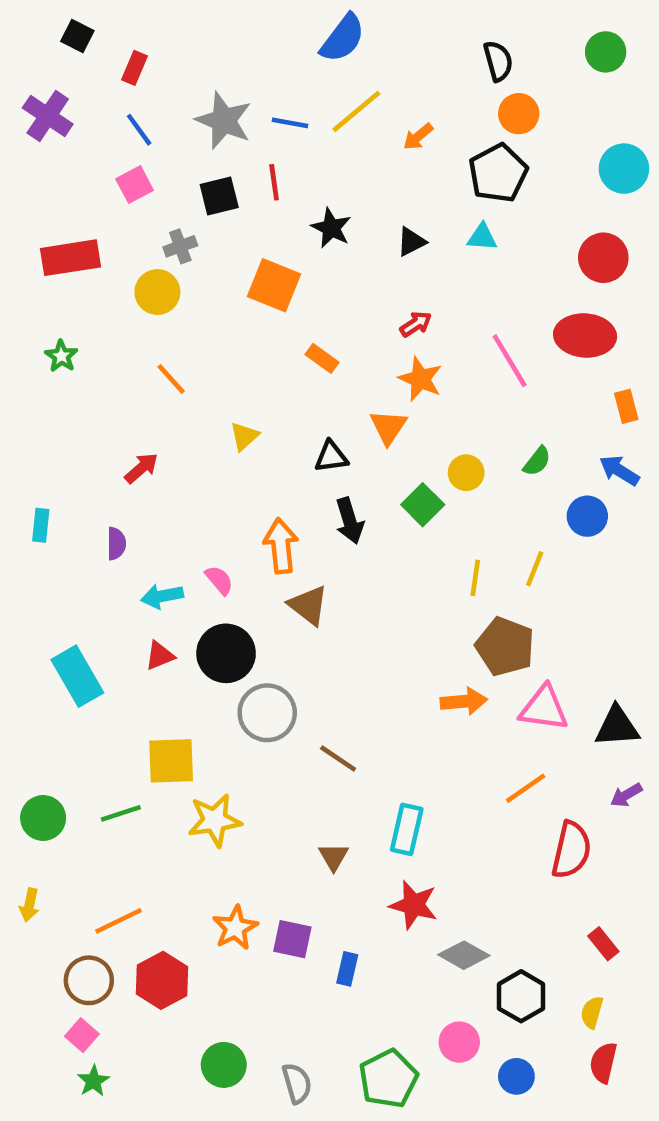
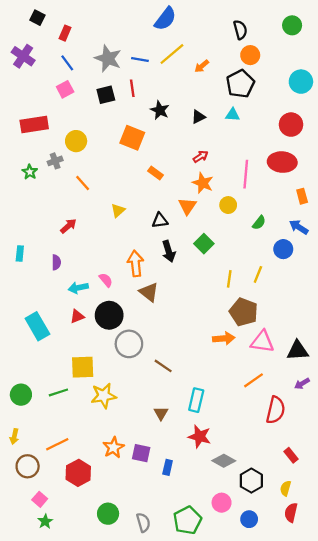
gray cross: (180, 246) -> (55, 161), moved
pink line: (510, 361) -> (246, 174), turned 36
yellow circle: (466, 473) -> (228, 205), moved
brown circle: (89, 980) -> (28, 466), moved

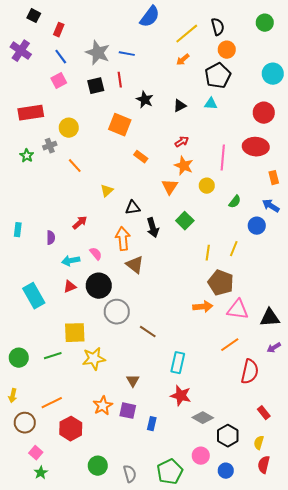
yellow line: (172, 54) -> (187, 34), moved
black triangle: (160, 220) -> (133, 208), moved
red arrow: (68, 226) -> (80, 223), moved
brown triangle: (161, 413) -> (133, 381), moved

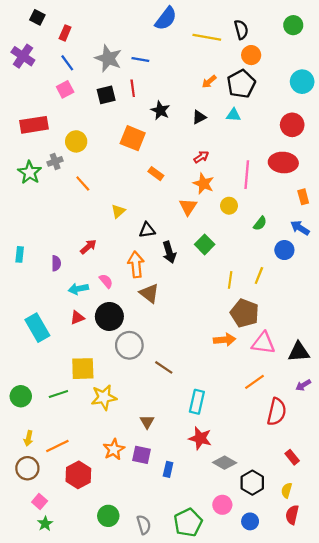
yellow line: (187, 34) -> (207, 37), turned 50
orange arrow: (183, 60) -> (209, 82), moved
green star: (27, 156) -> (30, 172), size x1.5
yellow arrow: (13, 396) -> (29, 438), moved

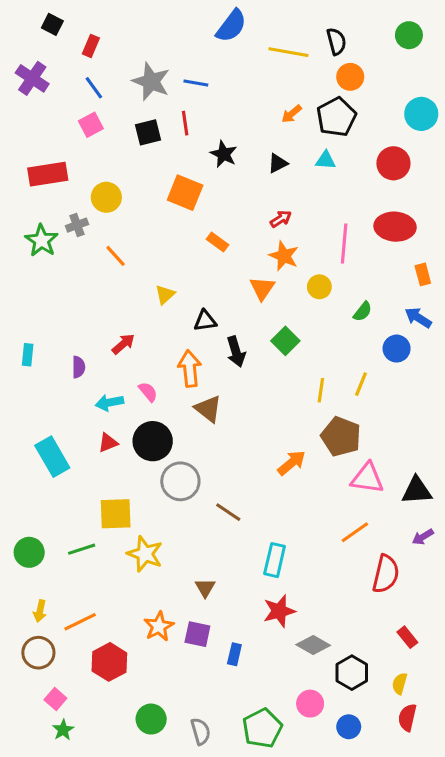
red circle: (292, 125) -> (393, 163), moved
orange arrow: (225, 340) -> (292, 463), moved, turned -35
yellow star: (104, 397) -> (145, 554), turned 30
red star: (200, 438) -> (279, 611), turned -30

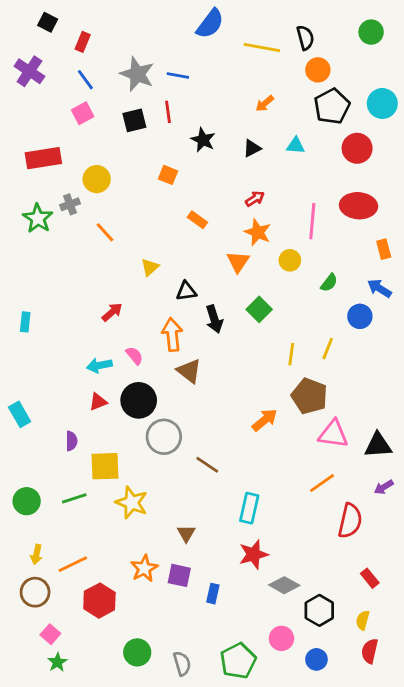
black pentagon: (336, 117) -> (332, 106), moved
orange square: (185, 193) -> (168, 175), size x0.6
purple semicircle: (79, 367) -> (71, 441), moved
cyan rectangle: (52, 457) -> (20, 414), moved, size x0.7

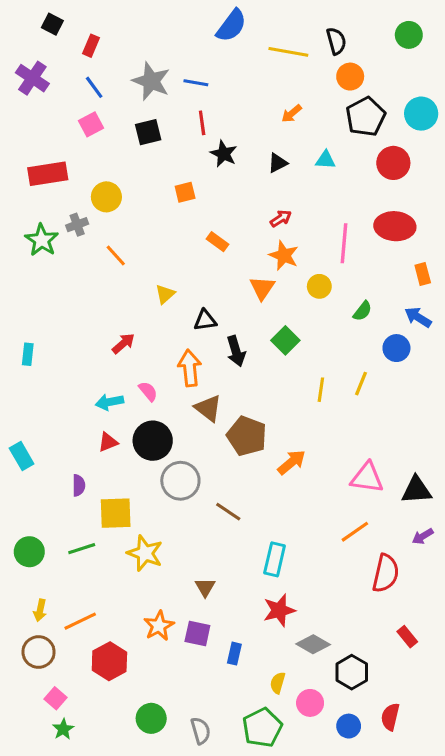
red line: (168, 112) -> (202, 123), moved
orange square: (168, 175) -> (185, 192), turned -36
brown pentagon: (309, 396) -> (247, 436), moved
yellow semicircle: (363, 620) -> (278, 683), moved
red semicircle: (370, 651) -> (390, 717), moved

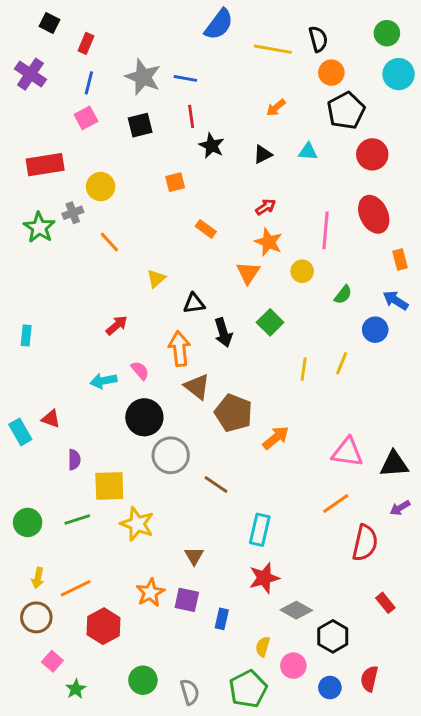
blue line: (94, 87) -> (89, 83), turned 50
cyan circle: (421, 114) -> (399, 74), moved
red ellipse: (395, 226) -> (374, 214), turned 60
red triangle: (108, 442) -> (51, 419), moved, turned 42
green star: (63, 729) -> (76, 689), moved

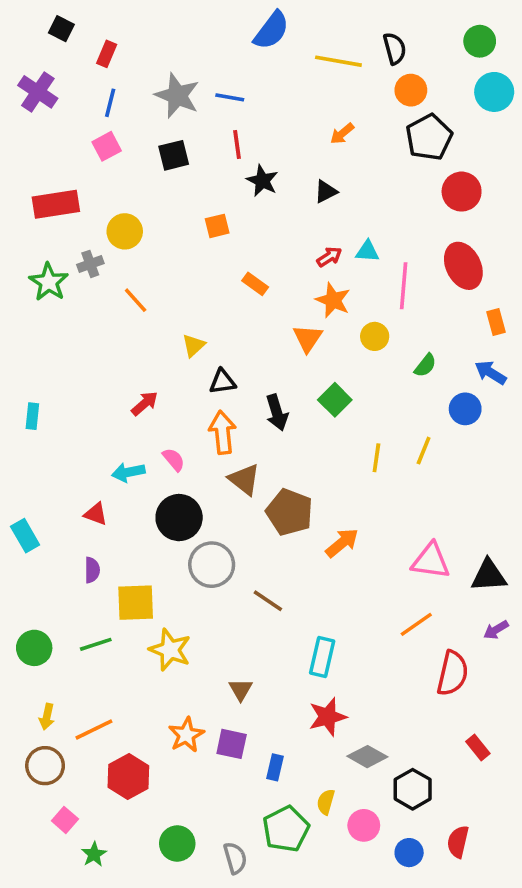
cyan triangle: (308, 151) -> (367, 251), moved
black triangle: (194, 303) -> (223, 382), moved
red triangle: (51, 419) -> (96, 514), moved
green pentagon: (248, 689) -> (286, 829), moved

